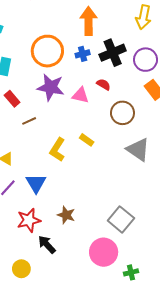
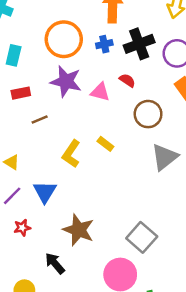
red rectangle: (12, 99) -> (21, 93), turned -63
gray triangle: (138, 149) -> (165, 157), turned 45
brown star: (66, 215) -> (78, 230), size x1.5
red star: (29, 220) -> (22, 228), moved, size x0.6

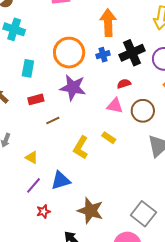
red semicircle: (127, 80) -> (124, 84), turned -48
pink triangle: (100, 92) -> (115, 106), moved
blue triangle: (45, 192) -> (61, 180), turned 45

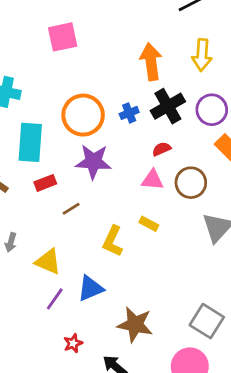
orange arrow: (108, 23) -> (151, 62), moved
cyan rectangle: (28, 68) -> (30, 142), size x1.6
yellow triangle: (32, 157) -> (48, 262), size x1.5
red star: (43, 211) -> (73, 343), moved

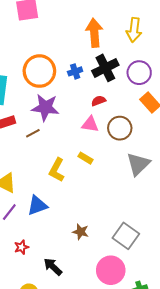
brown line: (71, 209) -> (33, 133), moved
brown star: (135, 325) -> (81, 232), moved, size x0.6

